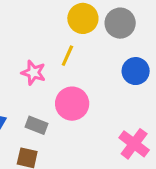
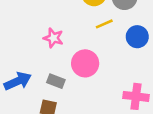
yellow line: (67, 56) -> (104, 24), moved, turned 42
pink cross: (134, 144) -> (136, 96), turned -30

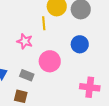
yellow line: (104, 24) -> (44, 23), moved, turned -72
blue circle: (137, 37) -> (80, 44), moved

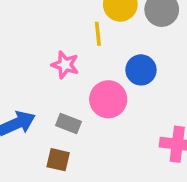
blue circle: (80, 44) -> (141, 70), moved

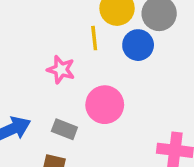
blue circle: (141, 70) -> (138, 45), moved

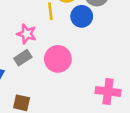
gray rectangle: (64, 129) -> (23, 58), moved, turned -54

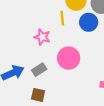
gray rectangle: (23, 58) -> (39, 70), moved

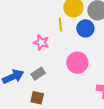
pink circle: (69, 58) -> (77, 63), moved

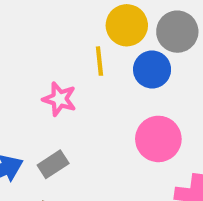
pink circle: (77, 63) -> (158, 139), moved

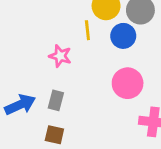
gray rectangle: (53, 164) -> (56, 100), turned -42

